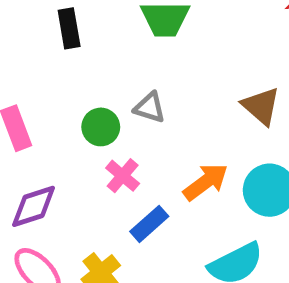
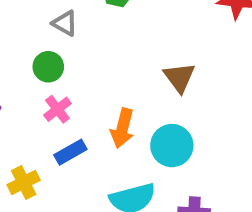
gray triangle: (150, 108) -> (65, 23), moved
orange arrow: (206, 182) -> (122, 128), turned 129

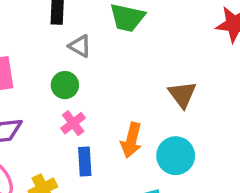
blue rectangle: (70, 152) -> (85, 162), turned -64

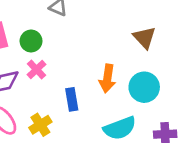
green circle: (65, 85) -> (31, 41), moved
pink cross: (73, 123) -> (36, 69), moved

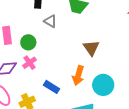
brown triangle: (145, 38) -> (91, 48), moved
blue rectangle: (72, 99) -> (51, 87), turned -56

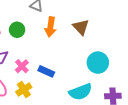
pink cross: (30, 63) -> (22, 66), moved
orange arrow: (78, 75) -> (50, 27), moved

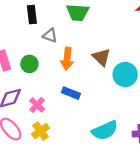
cyan circle: (98, 63) -> (125, 74), moved
blue rectangle: (46, 71) -> (71, 93), moved

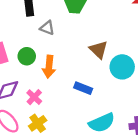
orange arrow: (67, 59) -> (49, 67), moved
blue rectangle: (71, 93) -> (83, 88), moved

